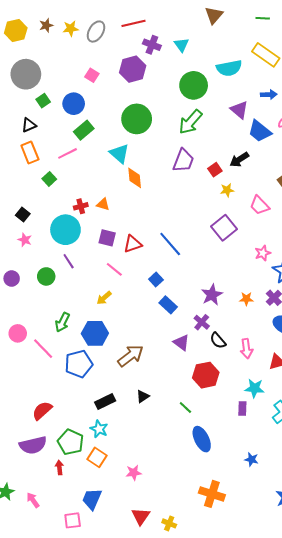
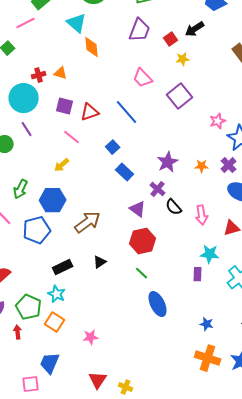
pink trapezoid: (260, 205) -> (143, 78), moved
red hexagon: (206, 375) -> (143, 241), moved
orange cross: (212, 494) -> (208, 358), moved

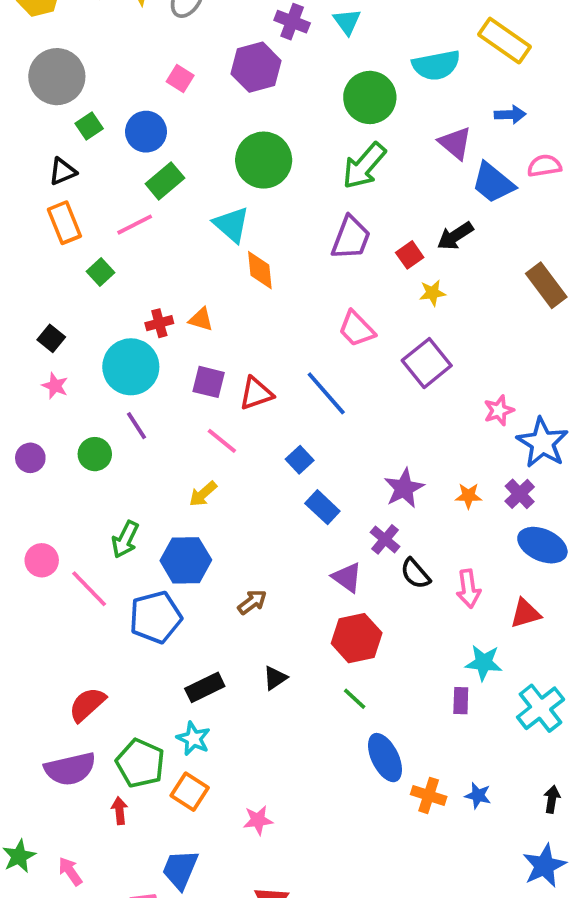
brown arrow: (88, 222) -> (252, 602), size x0.6
orange cross: (208, 358) -> (429, 795), moved, size x0.7

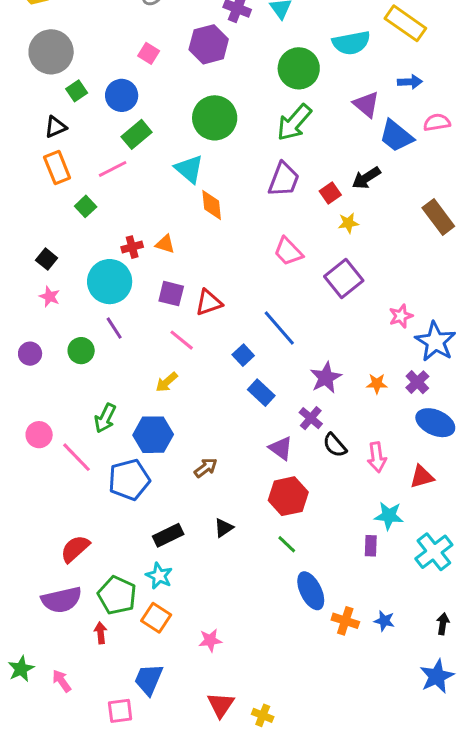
blue line: (326, 393) -> (279, 328), moved

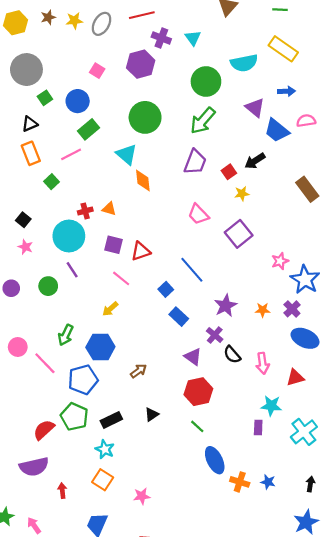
green pentagon: (117, 595) -> (74, 417), moved

